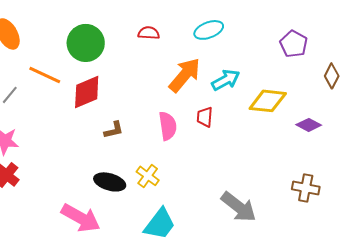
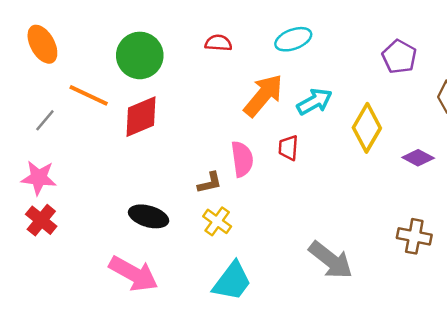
yellow diamond: (268, 101) -> (367, 128), turned -66
brown L-shape: (114, 130) -> (210, 183), moved
black ellipse: (110, 182) -> (149, 216), moved

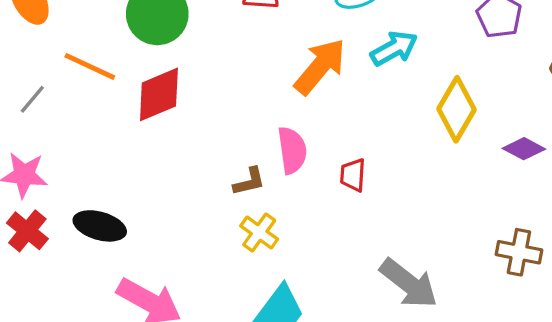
cyan arrow: (314, 102) -> (394, 48), moved
red trapezoid: (288, 148) -> (353, 175), moved
black ellipse: (149, 216) -> (100, 226), moved

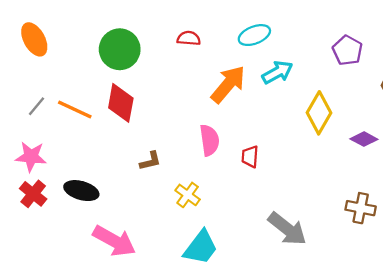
orange line: (90, 66) -> (75, 110), moved
red diamond: (159, 94) -> (121, 103), turned -57
brown L-shape: (249, 182) -> (150, 161), moved

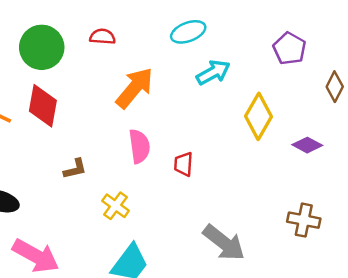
red semicircle: (189, 38) -> (102, 37), moved
orange arrow: (228, 84) -> (135, 88), moved

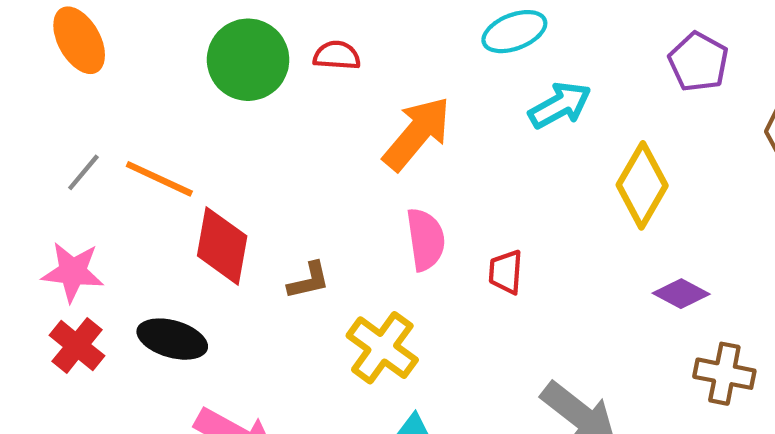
red semicircle: (102, 37) -> (337, 55), moved
red diamond: (43, 106) -> (222, 246), moved
purple diamond: (307, 145) -> (681, 294), moved
yellow cross: (116, 206) -> (382, 348), size x1.4

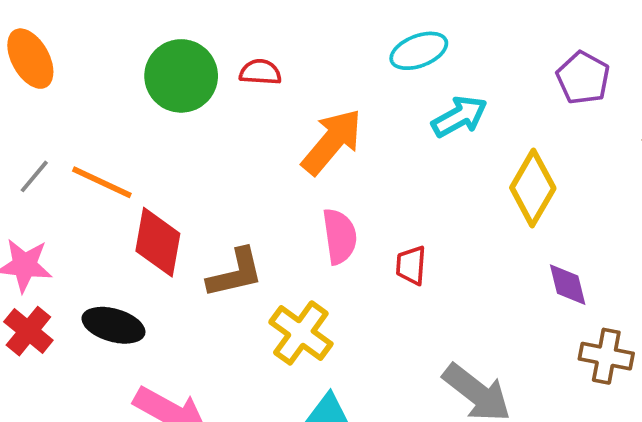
brown L-shape: (309, 281) -> (235, 273), size x1.5
purple diamond: (681, 294) -> (568, 285), turned 48

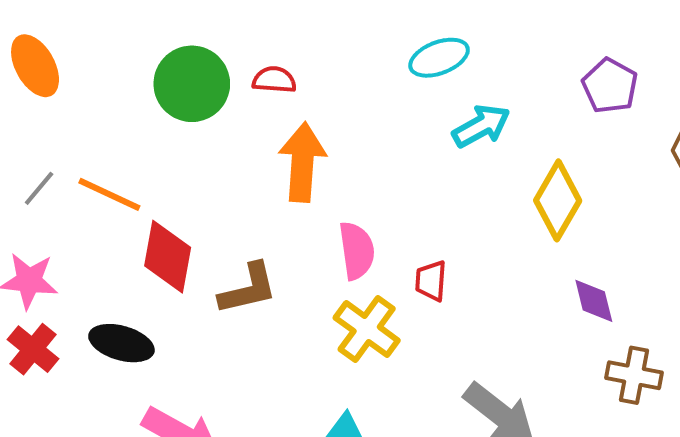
orange arrow: (332, 142) -> (302, 162), moved, turned -36
yellow cross: (301, 333) -> (367, 329), moved

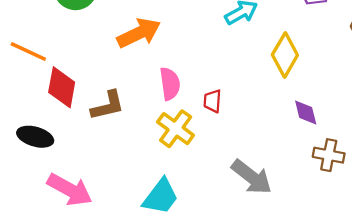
orange arrow: (302, 162) -> (139, 33), turned 60

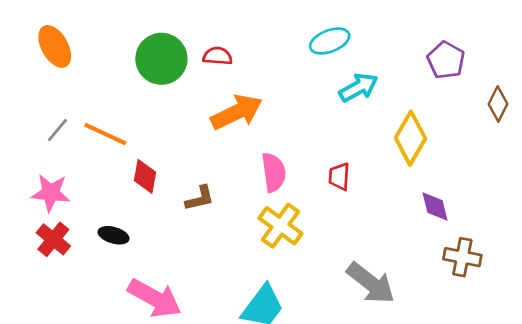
red diamond: (62, 87) -> (145, 176), size x0.7
red trapezoid: (212, 101) -> (339, 176), moved
brown L-shape: (108, 106) -> (200, 198), size x0.7
black ellipse: (35, 137) -> (114, 235), size x0.7

